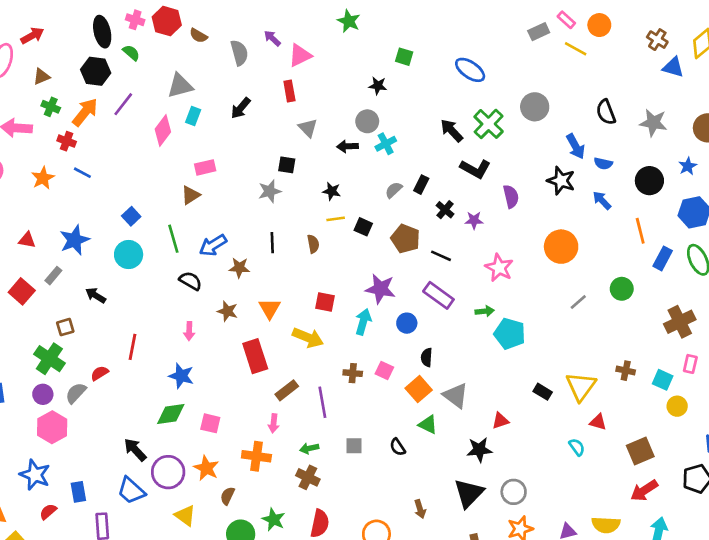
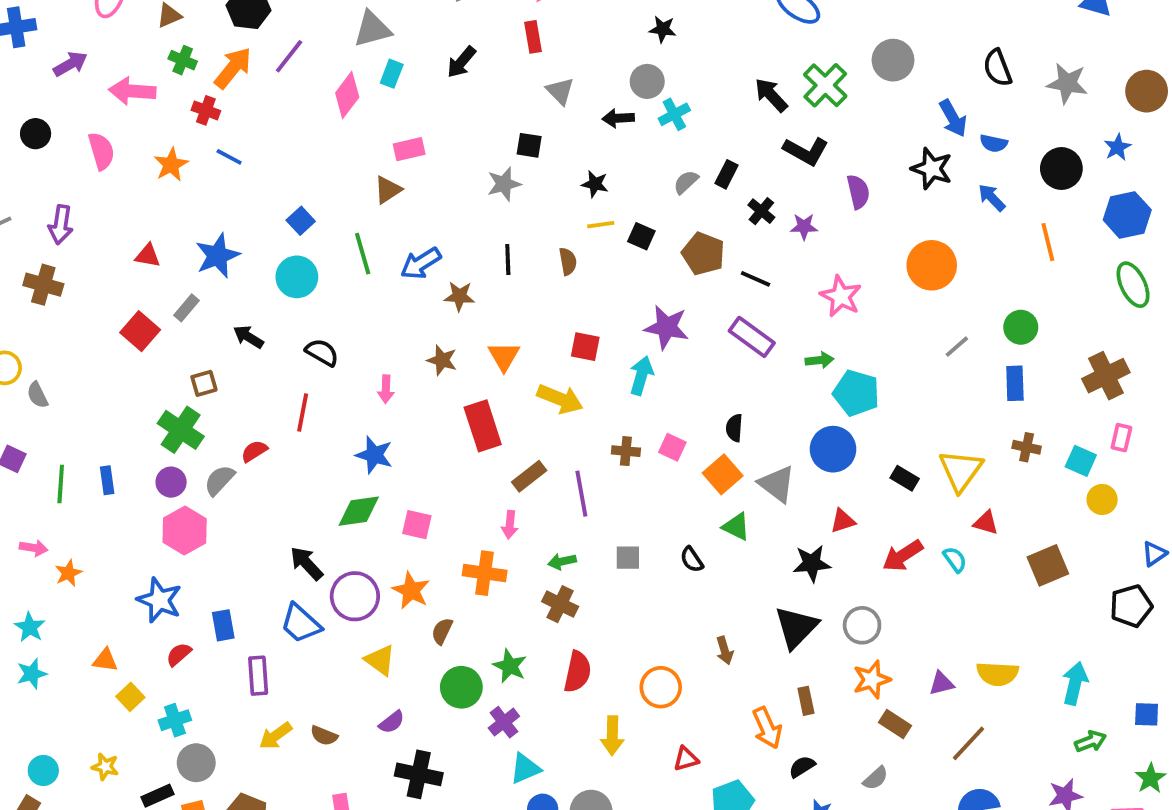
blue rectangle: (663, 258) -> (1015, 383), moved, turned -30
black semicircle: (191, 281) -> (322, 352), moved
blue circle: (407, 323) -> (833, 449), moved, size x1.5
red arrow: (644, 491) -> (903, 556), moved

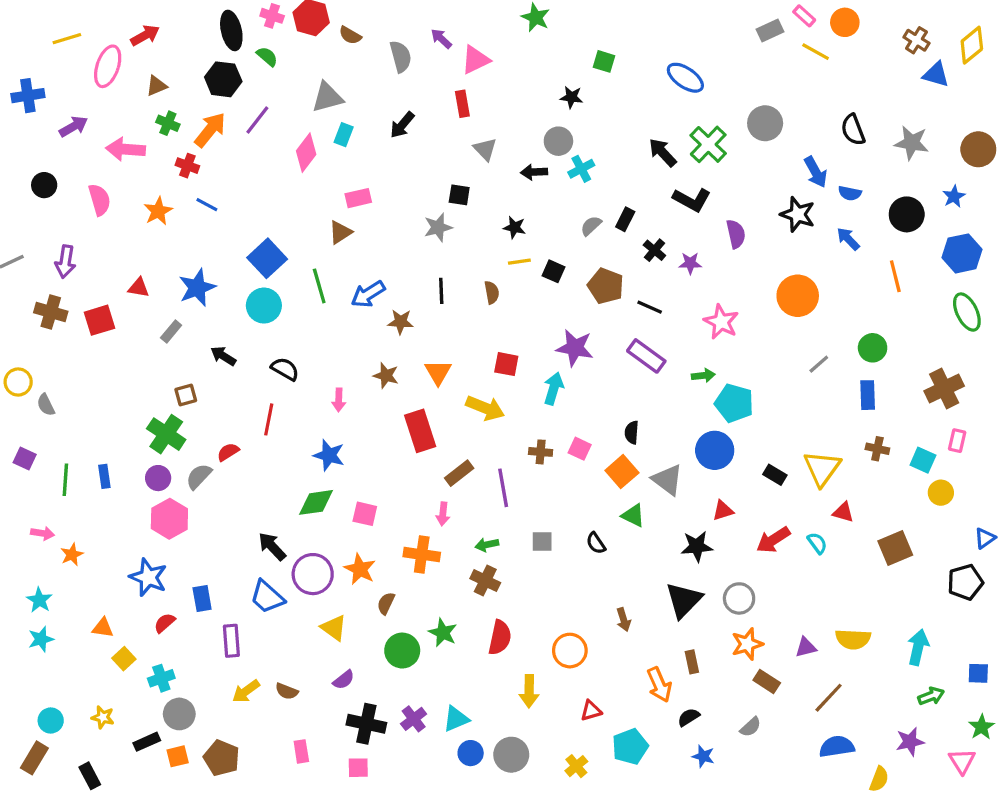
blue square: (301, 221) -> (267, 258), size x1.6
red square: (140, 331) -> (100, 320), moved, turned 32
purple cross: (504, 722) -> (414, 719), moved

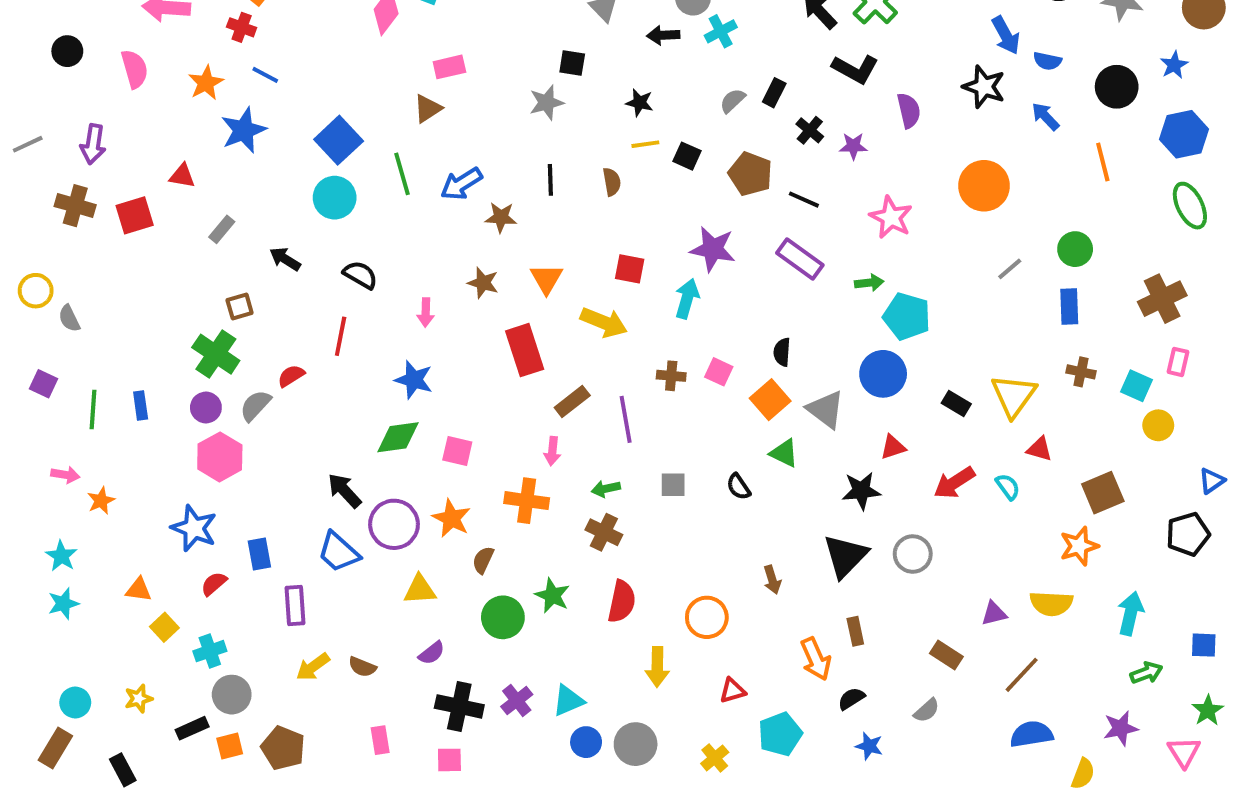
blue star: (197, 288) -> (244, 130), moved
yellow triangle: (334, 628) -> (420, 590), turned -40
orange star: (747, 644) -> (1079, 546), moved
yellow star: (103, 717) -> (139, 699), turned -30

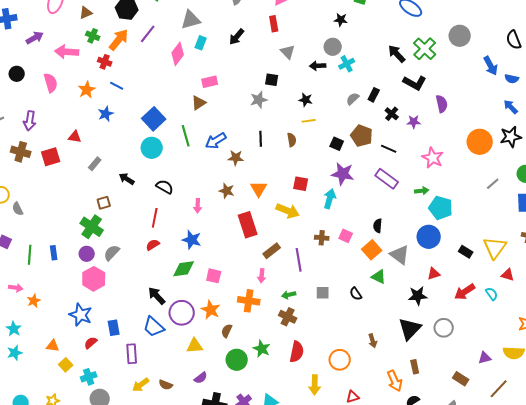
black star: (984, 87) -> (511, 137), moved, turned -30
blue star: (244, 130) -> (106, 114), size x0.7
black square: (687, 156) -> (337, 144), moved
red semicircle: (291, 376) -> (153, 245), moved

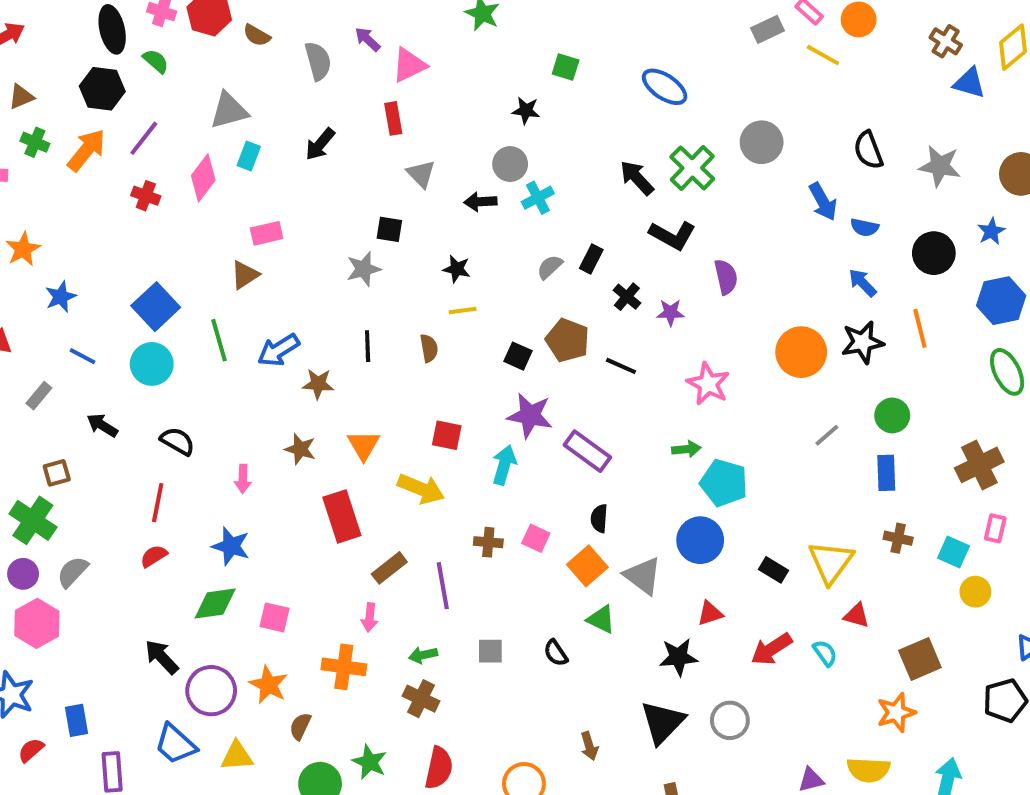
red cross: (105, 62) -> (146, 196), moved
blue line: (117, 86) -> (82, 356), moved
purple rectangle: (387, 179) -> (587, 451), moved
blue trapezoid: (154, 327) -> (176, 744), moved

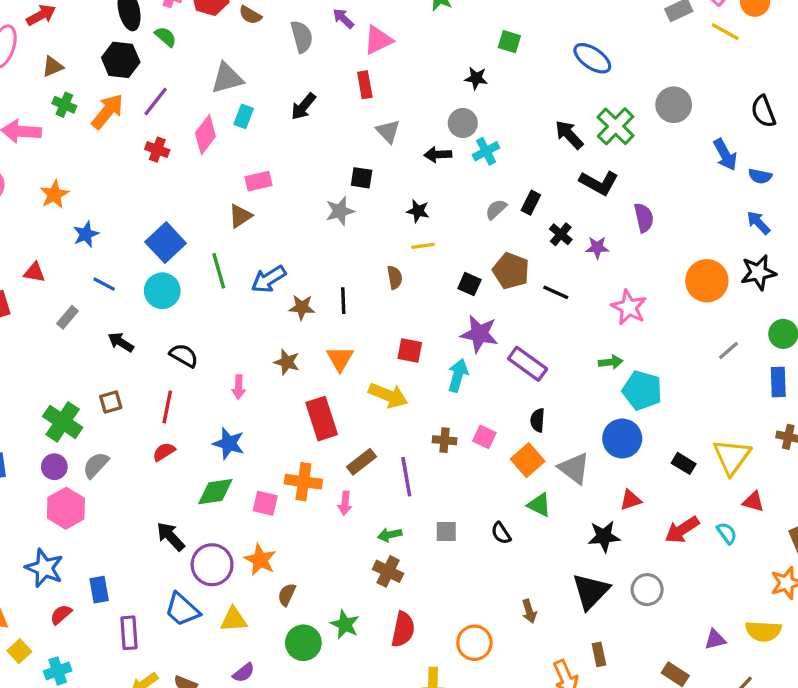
black line: (368, 346) -> (343, 301), moved
brown square: (57, 473) -> (111, 402), moved
orange cross: (344, 667) -> (303, 482), moved

